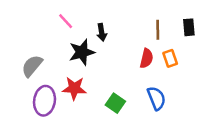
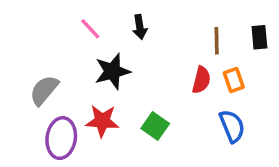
black arrow: (102, 32) -> (140, 27), moved
blue semicircle: (156, 98) -> (232, 126), moved
green square: (115, 103) -> (155, 126), moved

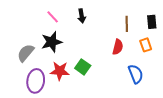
black star: (112, 71) -> (52, 42), moved
orange rectangle: (234, 80) -> (146, 45), moved
green square: (155, 126) -> (83, 67), moved

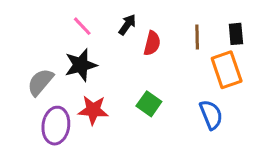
black arrow: (82, 16) -> (127, 25), turned -136
orange rectangle: (146, 45) -> (227, 70), size x1.6
red semicircle: (118, 47) -> (152, 43), moved
green square: (83, 67) -> (149, 104), moved

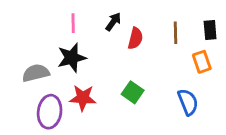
pink line: (82, 26) -> (73, 23), turned 42
orange rectangle: (227, 70) -> (202, 62), size x0.7
gray semicircle: (40, 82) -> (36, 73), turned 36

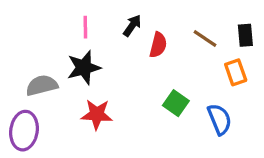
brown line: (176, 33) -> (205, 38), turned -55
green square: (133, 92) -> (176, 103), moved
purple ellipse: (50, 112) -> (24, 131), moved

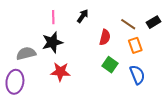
black rectangle: (245, 35) -> (153, 22), turned 64
red semicircle: (158, 45) -> (105, 37), moved
orange rectangle: (236, 72) -> (135, 45), moved

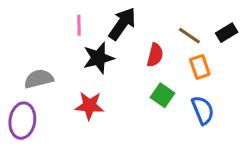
black arrow: (83, 16) -> (122, 24), size x1.6
black star: (52, 42) -> (98, 58), moved

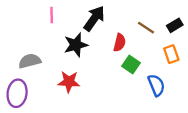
pink line: (79, 25) -> (52, 15), moved
orange rectangle: (200, 67) -> (171, 54), moved
green square: (163, 95) -> (131, 64), moved

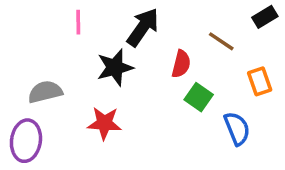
black rectangle: (175, 25) -> (265, 17), moved

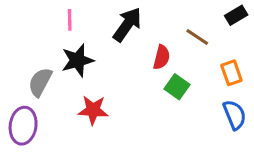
black star: (115, 67) -> (78, 60), moved
gray semicircle: (45, 92) -> (40, 82), turned -48
blue semicircle: (237, 128) -> (235, 115), moved

